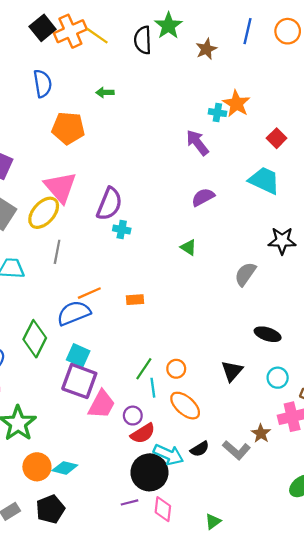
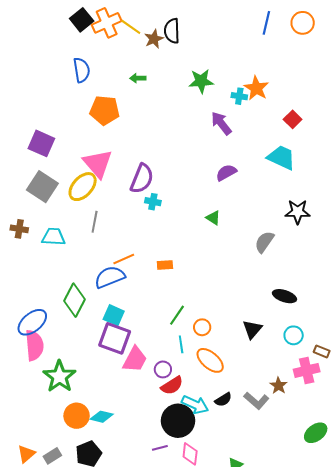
green star: (168, 26) -> (201, 81), moved, turned 30
brown star: (206, 49) -> (154, 39), moved
green line: (144, 369) -> (177, 315), moved

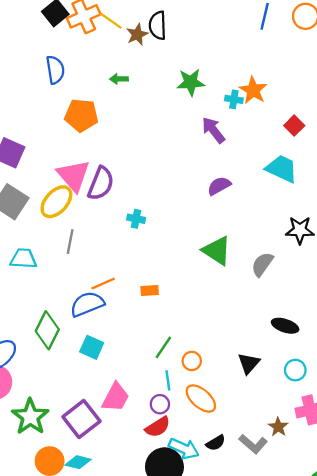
purple semicircle: (142, 179) -> (101, 184), moved
green triangle: (213, 218) -> (217, 251), moved, size x1.8
purple square: (115, 338) -> (81, 419), moved, turned 32
purple circle: (163, 369) -> (160, 404), moved

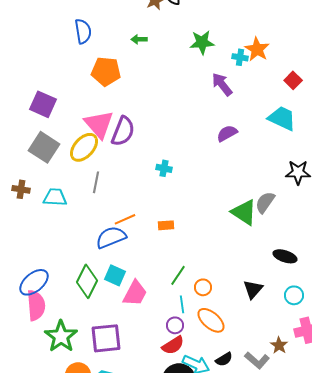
cyan cross: (136, 219) -> (164, 168), moved
green triangle: (217, 251) -> (244, 212), moved
green diamond: (47, 330) -> (87, 281), moved
pink trapezoid: (116, 397) -> (135, 293), moved
purple square: (81, 419) -> (106, 338), turned 32

